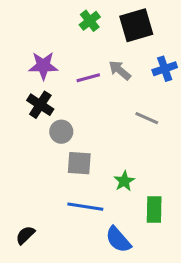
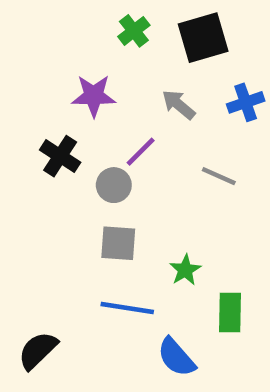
purple star: (43, 66) -> (94, 96), moved
purple line: (88, 78) -> (141, 152), moved, turned -30
gray circle: (61, 132) -> (114, 185), moved
black semicircle: (25, 235) -> (38, 350), size x1.4

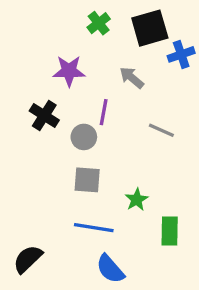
blue cross: (246, 102) -> (181, 54), moved
purple line: (141, 152) -> (104, 112), turned -35
blue semicircle: (176, 357) -> (110, 269), moved

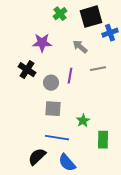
purple line: (104, 112) -> (70, 76), moved
gray line: (161, 130) -> (98, 69), moved, turned -35
black semicircle: (28, 259) -> (37, 157), moved

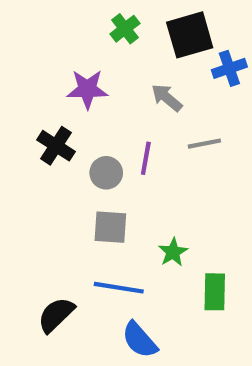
black semicircle: (37, 157) -> (56, 315), moved

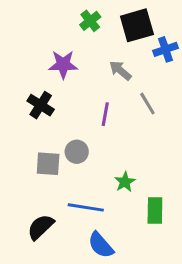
gray line: (204, 144) -> (147, 104), turned 70
gray circle: (106, 173) -> (77, 152), moved
gray square: (110, 227) -> (48, 164), moved

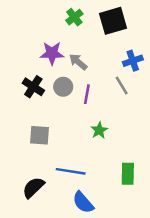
blue cross: (165, 49) -> (133, 61), moved
gray arrow: (120, 70) -> (78, 62), moved
gray circle: (77, 152) -> (63, 87), moved
green star: (125, 182) -> (99, 130), moved

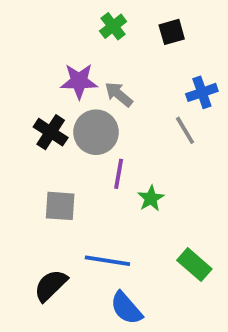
black square: (113, 21) -> (172, 32), size x0.6
gray circle: (63, 87) -> (96, 132), size x1.5
purple line: (87, 94) -> (119, 174), moved
green rectangle: (128, 174) -> (194, 265), turned -50

